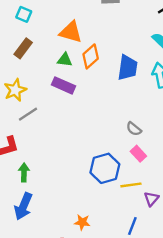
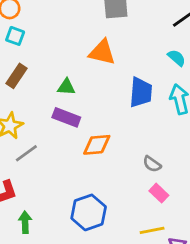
orange triangle: (71, 32) -> (102, 52), moved
orange diamond: (91, 56) -> (97, 145), moved, turned 40
blue hexagon: (105, 168) -> (89, 212), moved

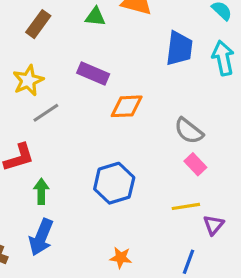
green triangle: (66, 87) -> (95, 17), moved
gray semicircle: (152, 164) -> (189, 131), size x1.4

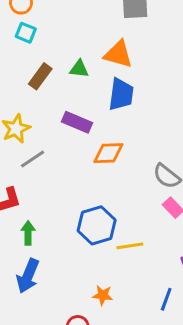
brown rectangle: (38, 24) -> (40, 76), moved
blue trapezoid: (179, 48) -> (121, 94), moved
yellow line: (186, 206) -> (130, 246), moved

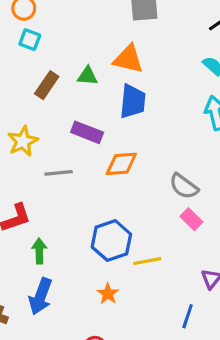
gray line: (33, 159) -> (59, 173), moved, turned 30
orange star: (103, 295) -> (108, 294), moved, turned 30

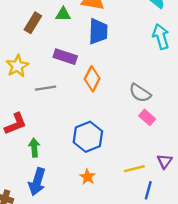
orange diamond: (121, 164) -> (92, 79), turned -55
yellow line: (147, 261) -> (134, 169), moved

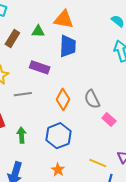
orange diamond: (92, 79) -> (63, 99), moved
gray semicircle: (140, 93) -> (92, 99), moved, turned 30
green arrow: (34, 148) -> (21, 135), moved
yellow line: (134, 169) -> (98, 163), turned 36

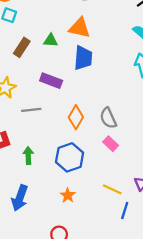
pink rectangle: (109, 120) -> (111, 144), moved

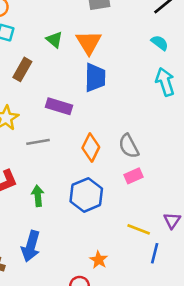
orange triangle: (80, 28) -> (89, 43), turned 50
green triangle: (51, 40) -> (54, 40), moved, turned 40
pink rectangle: (111, 144) -> (134, 176), turned -64
orange star: (68, 195) -> (99, 260), moved

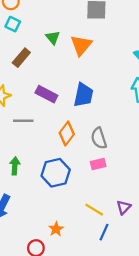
blue trapezoid: (95, 78) -> (83, 95), moved

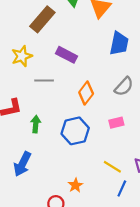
brown rectangle: (21, 58) -> (42, 19), size x1.4
blue trapezoid: (83, 95) -> (119, 43), moved
gray semicircle: (99, 138) -> (124, 86), moved, turned -120

